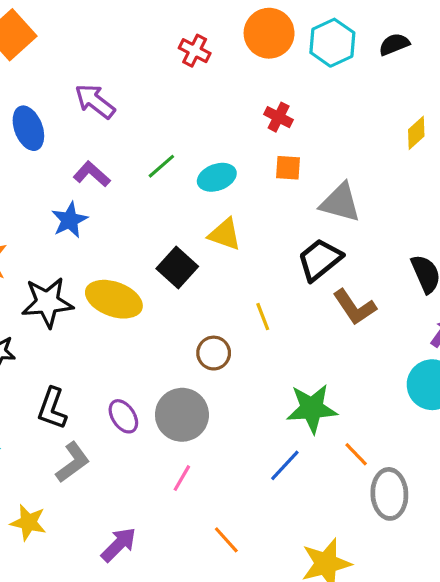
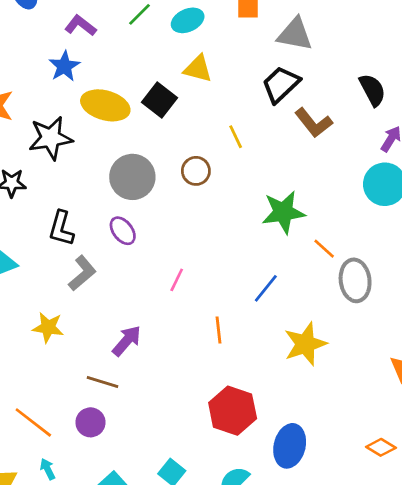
yellow ellipse: (114, 299) -> (105, 105), moved
gray circle: (182, 415) -> (132, 177), moved
blue line: (285, 465) -> (266, 288), moved
orange line: (226, 540) -> (218, 330), turned 40

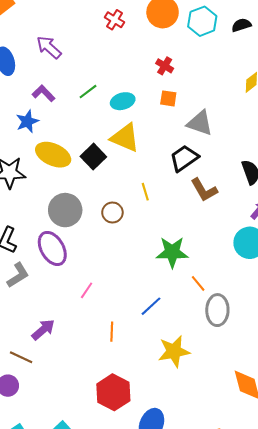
yellow triangle: (198, 69) -> (125, 138), size x1.4
purple ellipse: (123, 231) -> (52, 248), size x1.6

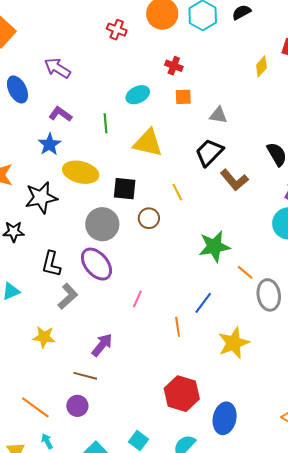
green line: (88, 92) -> (106, 123), moved, turned -48
cyan ellipse: (123, 101) -> (138, 95), moved
gray triangle: (200, 123) -> (218, 115), size x0.7
black square: (93, 157) -> (125, 189), moved, turned -30
orange line: (112, 332) -> (178, 327), moved

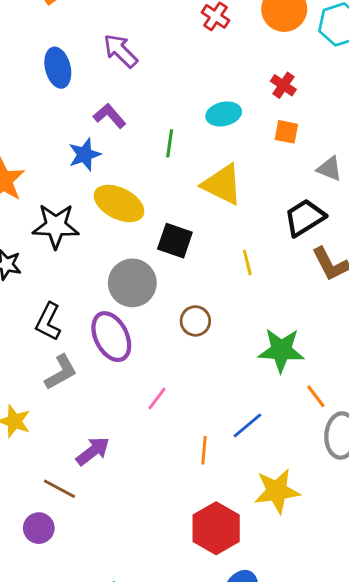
brown circle: (149, 218) -> (195, 321), moved
red hexagon: (182, 394) -> (216, 528), moved

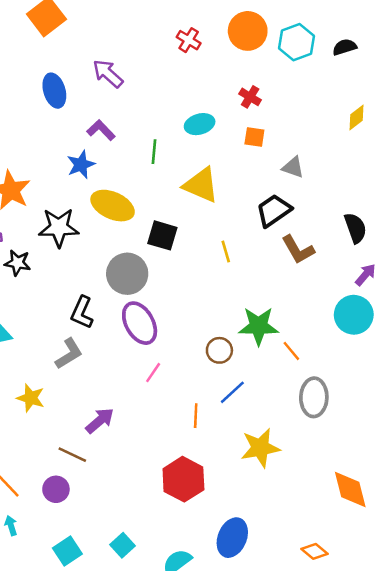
brown circle: (195, 321) -> (219, 350), moved
black L-shape: (48, 322) -> (82, 312), moved
purple ellipse: (111, 337) -> (140, 323), moved
orange line: (316, 396) -> (291, 351), moved
red hexagon: (216, 528) -> (183, 479), moved

